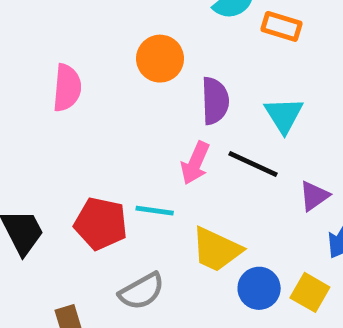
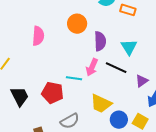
cyan line: (155, 211) -> (74, 78), moved

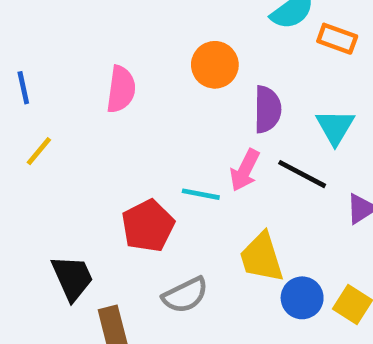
red pentagon: (52, 93) -> (148, 226), turned 30
black trapezoid: (20, 96) -> (72, 278), moved
yellow trapezoid: (101, 103) -> (262, 257), turned 45

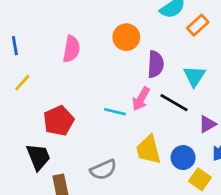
orange rectangle: (337, 39) -> (198, 25), turned -65
red pentagon: (148, 226) -> (59, 121), moved
blue circle: (302, 298) -> (183, 158), moved

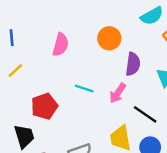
black line: (174, 103) -> (145, 114), moved
cyan line: (115, 112) -> (84, 88), moved

